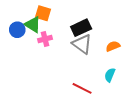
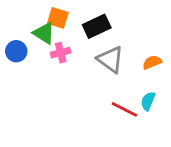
black rectangle: (81, 28) -> (97, 26), moved
blue circle: (17, 30) -> (16, 51), moved
red line: (82, 88) -> (124, 109), moved

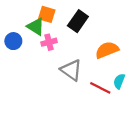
black rectangle: (97, 26) -> (78, 21), turned -30
gray triangle: (111, 60) -> (71, 70), moved
orange semicircle: (152, 62) -> (107, 50), moved, size x1.5

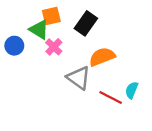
orange square: (47, 14) -> (51, 16), turned -30
pink cross: (49, 42) -> (54, 47), turned -32
orange semicircle: (107, 50) -> (102, 57), moved

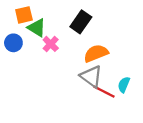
orange square: (51, 16) -> (24, 15), moved
gray triangle: (79, 78) -> (91, 77), moved

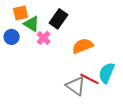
black rectangle: (81, 22) -> (59, 19), moved
gray triangle: (91, 77) -> (76, 86), moved
cyan semicircle: (124, 85) -> (107, 73), size x1.5

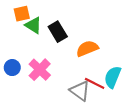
black rectangle: (59, 19) -> (58, 32), moved, turned -66
blue circle: (12, 37) -> (12, 68), moved
pink cross: (44, 38) -> (40, 70), moved, size x1.5

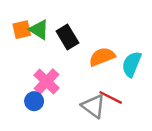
orange square: (22, 14) -> (22, 30), moved
blue circle: (12, 68) -> (34, 101), moved
cyan semicircle: (113, 77) -> (132, 64), moved

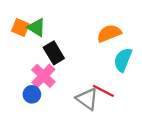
orange square: (22, 30) -> (20, 28), turned 36
black rectangle: (67, 37) -> (54, 53), moved
orange semicircle: (102, 57) -> (109, 33), moved

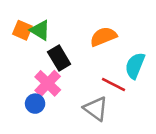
orange semicircle: (109, 33) -> (103, 37), moved
red line: (103, 91) -> (113, 85), moved

